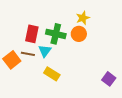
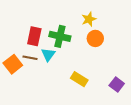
orange circle: (79, 34) -> (95, 38), moved
yellow rectangle: (52, 74) -> (79, 79), moved

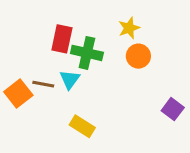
red rectangle: (34, 36) -> (62, 39), moved
yellow rectangle: (79, 79) -> (82, 126), moved
purple square: (117, 85) -> (173, 109), moved

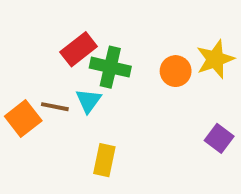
yellow star: (129, 28) -> (215, 59), moved, size x1.4
red rectangle: (62, 39) -> (79, 49), turned 40
yellow rectangle: (82, 126) -> (104, 160), turned 70

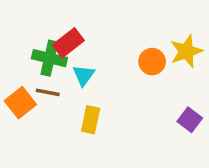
green cross: (110, 67) -> (49, 58), moved
cyan triangle: (88, 101) -> (84, 75), moved
yellow rectangle: (104, 160) -> (91, 120), moved

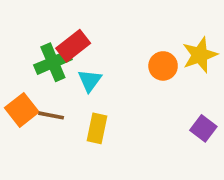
green cross: (49, 58) -> (53, 62), turned -36
brown line: (48, 92) -> (51, 115), moved

